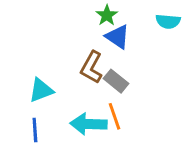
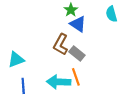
cyan semicircle: (168, 21) -> (111, 14), turned 70
cyan triangle: (41, 90) -> (16, 60), moved

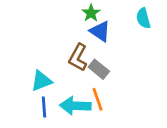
cyan triangle: (16, 60) -> (41, 81), moved
blue line: (23, 86) -> (44, 107), moved

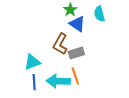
cyan semicircle: (143, 18) -> (99, 14), moved
gray rectangle: (99, 69) -> (76, 53), turned -56

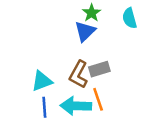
blue triangle: (77, 24) -> (85, 31), moved, turned 42
brown L-shape: (60, 44) -> (78, 74), moved

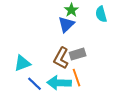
cyan triangle: (42, 81) -> (22, 63), moved
blue line: (44, 107) -> (35, 84), turned -42

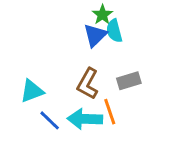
cyan semicircle: (101, 14) -> (114, 31), moved
gray rectangle: (78, 54) -> (129, 81), moved

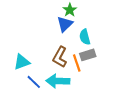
cyan semicircle: (114, 31) -> (85, 37), moved
orange line: (110, 112) -> (77, 63), moved

